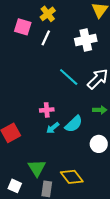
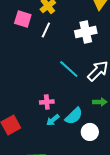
white circle: (99, 144) -> (90, 132), moved

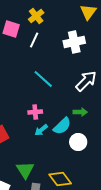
cyan line: (69, 69) -> (43, 79), moved
green arrow: (100, 102) -> (80, 112), moved

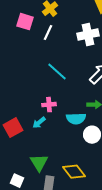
cyan semicircle: (62, 126) -> (76, 119), turned 42
cyan arrow: (41, 130) -> (39, 123), moved

